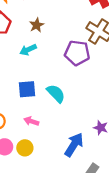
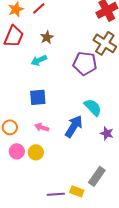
cyan semicircle: (56, 93) -> (93, 107), moved
blue arrow: (74, 145) -> (74, 126), moved

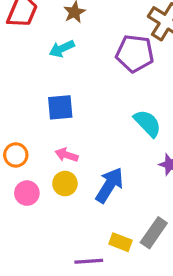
blue arrow: (74, 126) -> (109, 185), moved
yellow circle: (36, 152) -> (65, 184), moved
yellow rectangle: (77, 191) -> (120, 242), moved

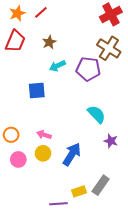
cyan arrow: (62, 49) -> (57, 66), moved
blue square: (60, 107) -> (37, 91), moved
yellow rectangle: (120, 242) -> (79, 191), turned -40

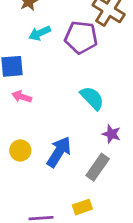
pink arrow: (44, 135) -> (22, 97), moved
gray rectangle: (101, 185) -> (98, 167), moved
yellow rectangle: (79, 191) -> (82, 207), moved

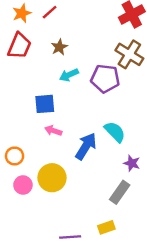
yellow circle: (20, 150) -> (52, 178), size x1.5
blue arrow: (59, 152) -> (86, 146), moved

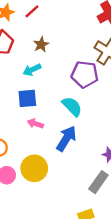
cyan arrow: (69, 75) -> (32, 70), moved
cyan semicircle: (115, 132) -> (72, 106), moved

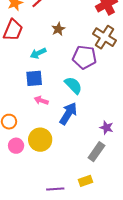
brown star: (41, 45) -> (58, 29), moved

